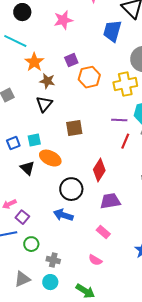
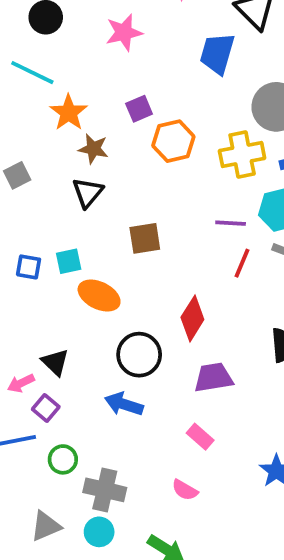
blue square: (13, 143) -> (29, 267), turned 32
black triangle: (27, 168) -> (55, 362), moved
gray cross: (53, 260) -> (105, 490), size x1.5

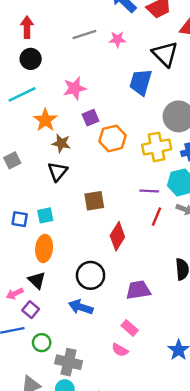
pink star: (124, 33) -> (75, 88), moved
cyan line: (32, 73) -> (22, 94), turned -52
orange ellipse: (99, 296) -> (44, 248), moved, turned 70
red diamond: (192, 318) -> (117, 236), moved
pink semicircle: (185, 490) -> (120, 350), moved

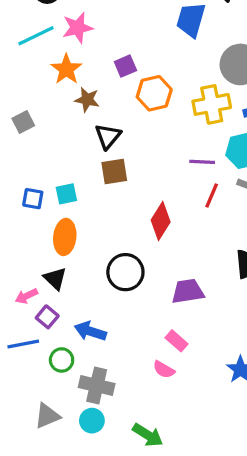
pink star: (75, 88) -> (78, 28), moved
black triangle: (58, 171) -> (108, 136), moved
brown square: (94, 201) -> (114, 171), moved
blue arrow: (81, 307) -> (90, 331), moved

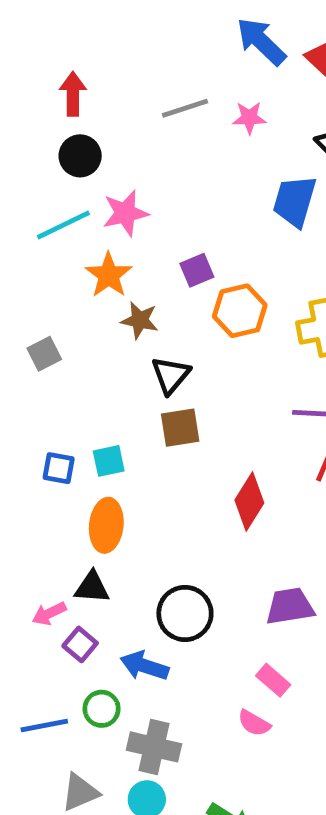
black circle: (125, 272) -> (185, 613), moved
black triangle: (55, 279) -> (92, 587), turned -40
blue line: (23, 344) -> (44, 725), moved

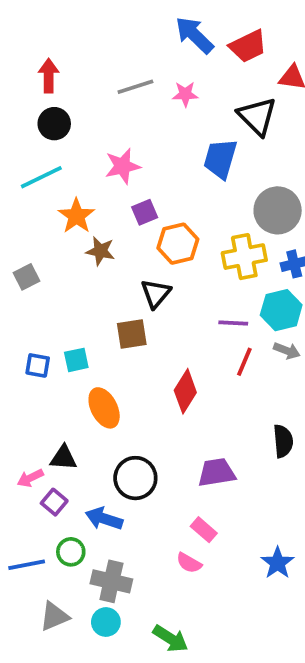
pink star: (125, 213) -> (123, 166), moved
black triangle: (171, 375) -> (156, 293), moved
orange ellipse: (106, 525) -> (104, 408), moved, turned -33

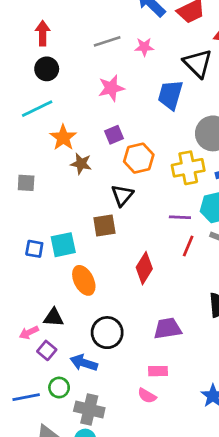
pink star: (123, 166) -> (111, 88), moved
gray square: (27, 277) -> (26, 183), turned 30
cyan square: (76, 360) -> (63, 245), size x1.4
pink rectangle: (204, 530) -> (158, 371), turned -42

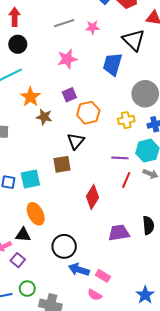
yellow cross: (188, 168) -> (126, 120), size x0.7
orange ellipse: (84, 280) -> (36, 214), moved
purple trapezoid: (168, 328) -> (119, 233), moved
blue arrow: (84, 363) -> (79, 270), moved
pink rectangle: (158, 371) -> (103, 276), turned 32

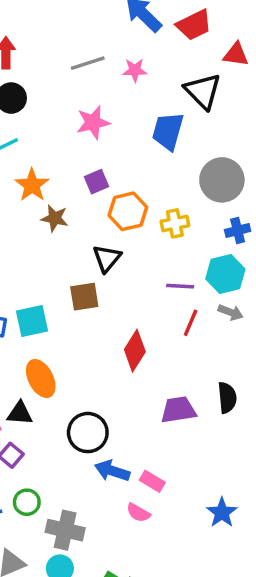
yellow cross: (126, 120) -> (175, 223), moved

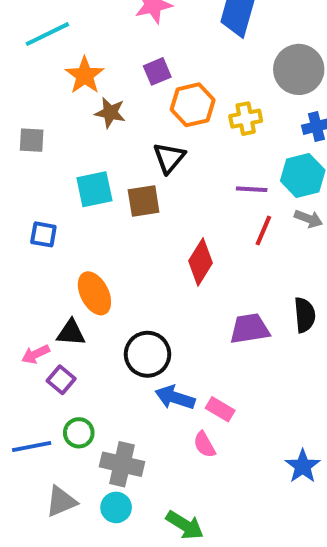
cyan square: (32, 321) -> (94, 189), moved
pink semicircle: (138, 513) -> (204, 445), turned 30
blue star: (222, 513) -> (303, 466), moved

